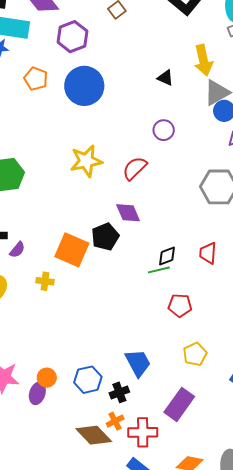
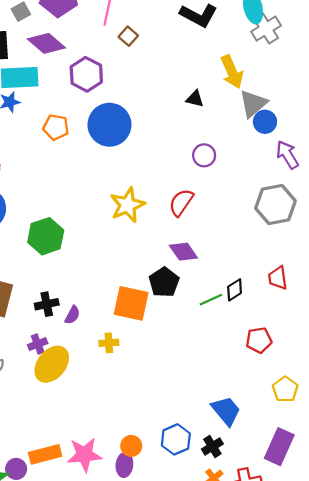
green line: (159, 270) -> (211, 300), moved

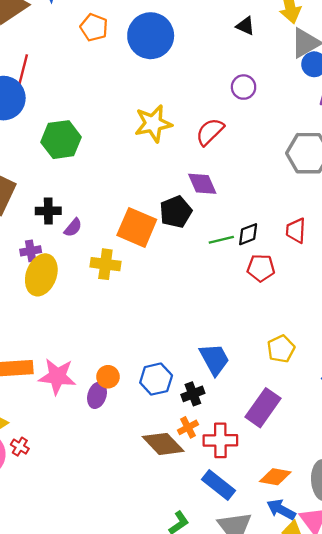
red pentagon: (259, 340) -> (261, 268), moved
yellow cross: (109, 343) -> (105, 264), size x1.4
yellow ellipse: (52, 364) -> (41, 275), turned -30

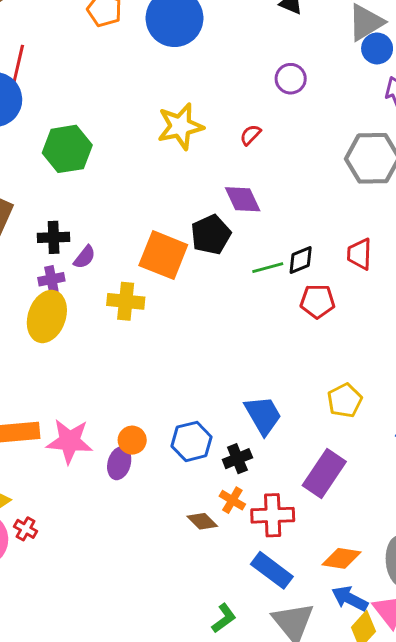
red semicircle: (210, 132) -> (250, 135), size x0.6
purple cross: (31, 251) -> (51, 279), moved
orange cross: (188, 427) -> (232, 500), turned -30
brown diamond: (163, 444) -> (202, 521), size x0.6

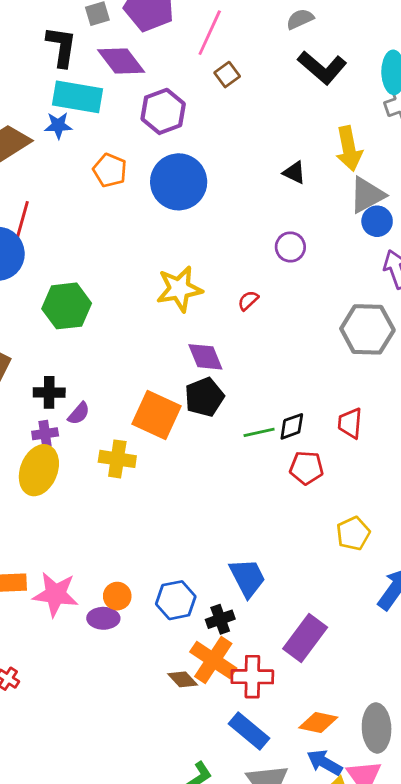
purple diamond: (243, 199) -> (205, 357), moved
yellow pentagon: (345, 400) -> (353, 533), moved
purple ellipse: (119, 463) -> (103, 618), turned 72
orange cross: (232, 500) -> (213, 660), size x1.8

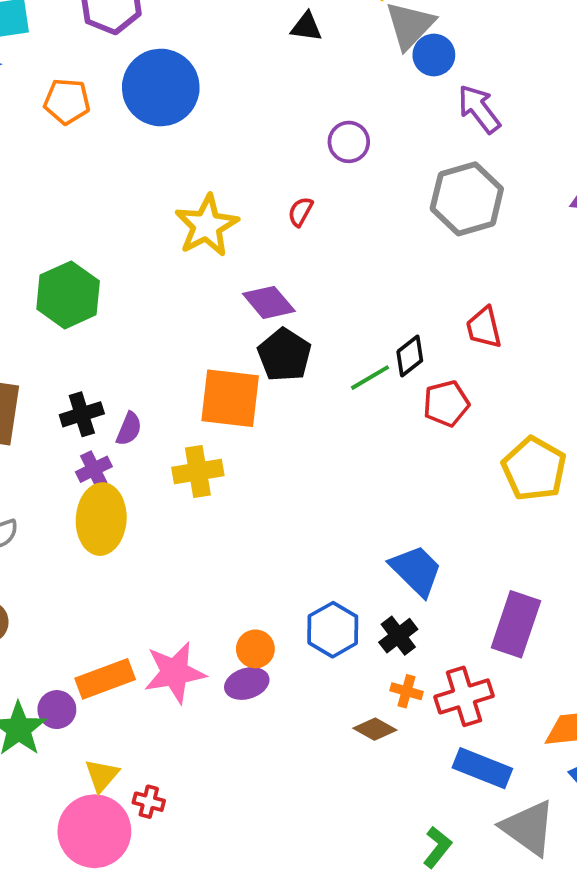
purple circle: (290, 247) -> (349, 142), moved
yellow pentagon: (353, 533) -> (534, 469), size x1.4
orange cross: (213, 660) -> (406, 691), size x0.5

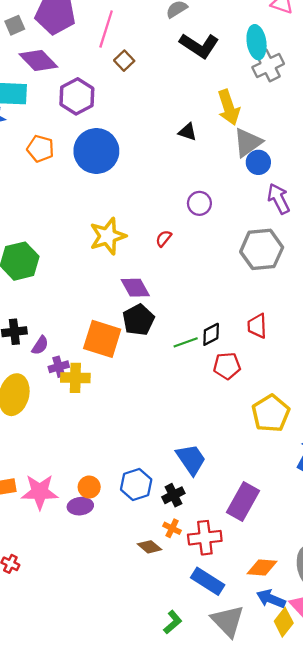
purple cross: (94, 469) -> (59, 367), moved

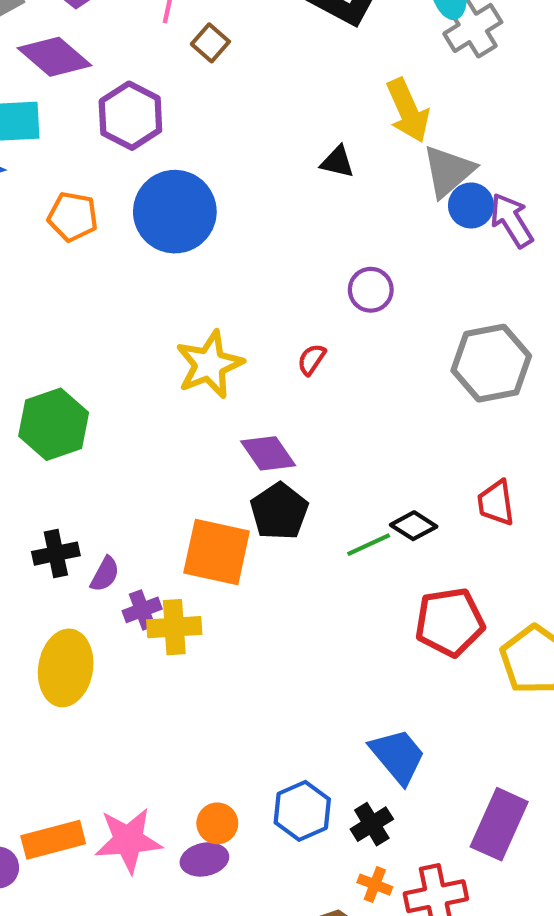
purple arrow: (279, 199) -> (511, 220), moved
black diamond: (211, 334) -> (414, 526), turned 65
red pentagon: (227, 366) -> (450, 622), moved, size x1.4

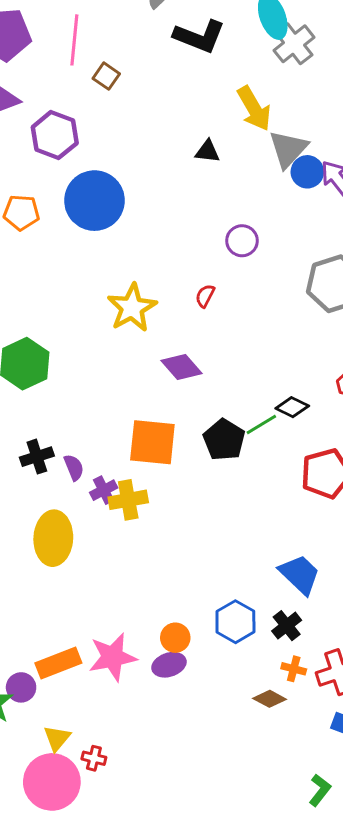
black pentagon: (279, 511) -> (224, 440), moved
purple semicircle: (105, 574) -> (74, 467), turned -44

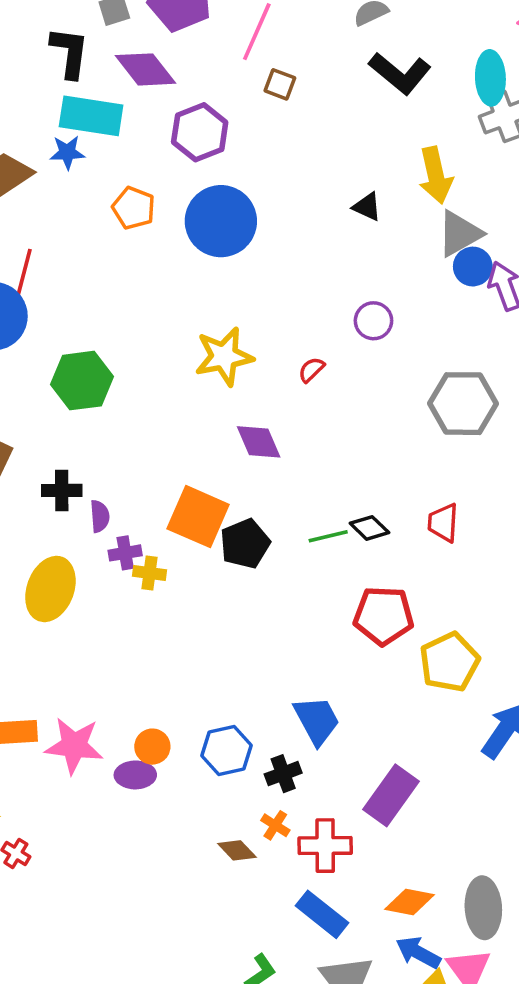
brown square: (106, 76) -> (280, 84), turned -32
black pentagon: (224, 440) -> (245, 544), moved
yellow cross: (128, 500) -> (149, 573), size x0.7

